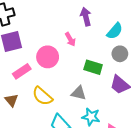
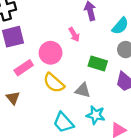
yellow semicircle: (42, 96) -> (54, 83), moved

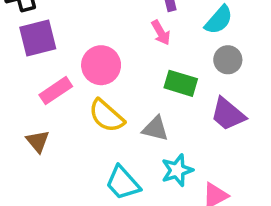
pink arrow: (74, 35) -> (161, 33), moved
cyan star: (96, 115) -> (177, 170), turned -30

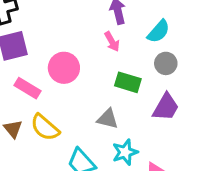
pink rectangle: (56, 91) -> (28, 88), turned 65
purple trapezoid: (228, 114) -> (166, 107), turned -100
yellow semicircle: (107, 116) -> (45, 127), moved

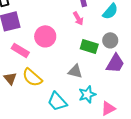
gray circle: (166, 63) -> (110, 40), moved

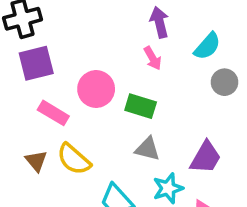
gray circle: (110, 40) -> (224, 82), moved
green rectangle: (89, 46) -> (141, 106), moved
purple trapezoid: (115, 63) -> (206, 157), moved

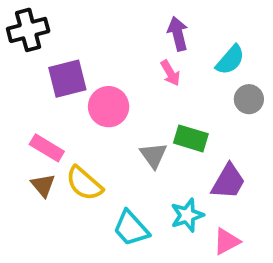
purple square: (36, 63) -> (67, 79), moved
green rectangle: (141, 106) -> (191, 138), moved
pink rectangle: (53, 113) -> (47, 148), moved
gray triangle: (147, 149) -> (153, 155), moved, turned 40

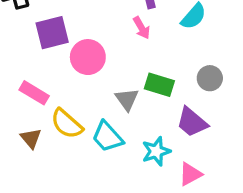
gray circle: (249, 99) -> (210, 78), moved
purple trapezoid: (228, 182) -> (192, 122), turned 100
brown triangle: (43, 185) -> (31, 138), moved
cyan trapezoid: (131, 228) -> (107, 137), moved

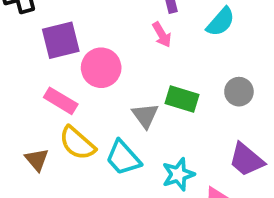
pink rectangle: (34, 93) -> (61, 101), moved
purple trapezoid: (192, 122) -> (246, 160), moved

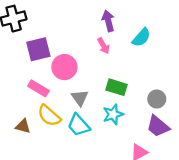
gray circle: (239, 92) -> (157, 99), moved
gray triangle: (145, 116) -> (80, 98), moved
brown triangle: (37, 160) -> (23, 126), turned -35
cyan star: (178, 174) -> (113, 114), moved

